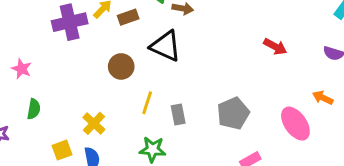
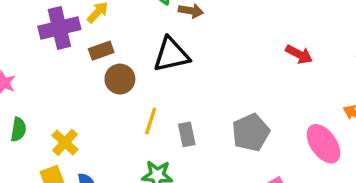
brown rectangle: (128, 17) -> (101, 51), moved
black triangle: (166, 46) -> (171, 55), turned -36
yellow cross: (94, 123) -> (65, 142), moved

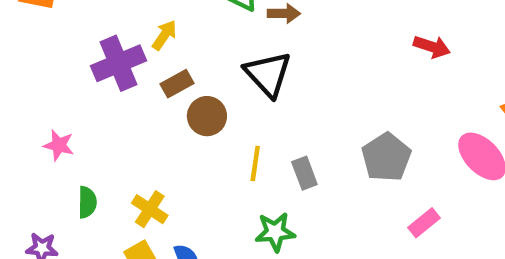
black triangle: (171, 55) -> (268, 74), turned -51

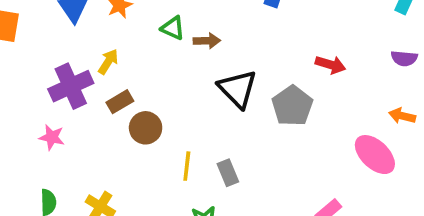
black triangle: (268, 74) -> (238, 89), moved
pink star: (59, 145) -> (52, 137), moved
gray pentagon: (386, 157) -> (292, 106), moved

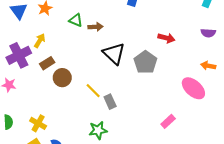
yellow line: (187, 166) -> (93, 91), moved, turned -49

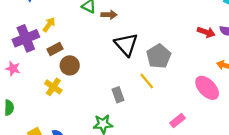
red arrow: (166, 38) -> (206, 32), moved
yellow line: (93, 91) -> (147, 81), moved
yellow cross: (38, 123) -> (53, 87), moved

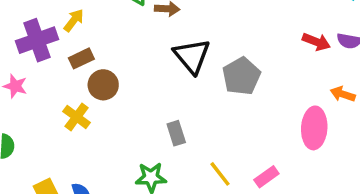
yellow line: (147, 81) -> (220, 174), moved
pink ellipse: (207, 88) -> (314, 128), turned 45

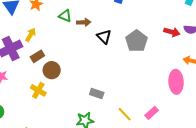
black triangle: (192, 56) -> (104, 37), moved, size x0.7
gray pentagon: (241, 76) -> (136, 41), moved
gray rectangle: (176, 133) -> (97, 93), turned -48

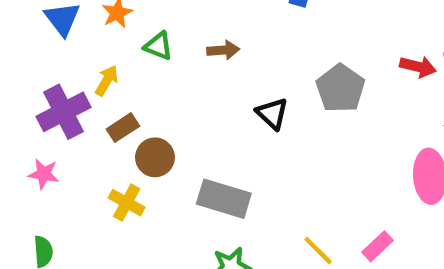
green triangle: (65, 16) -> (158, 46), moved
black triangle: (104, 37) -> (272, 114), moved
gray rectangle: (97, 93) -> (224, 199), moved, size x1.6

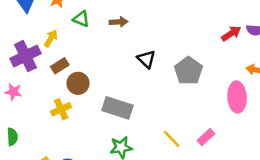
red arrow: (418, 67) -> (231, 33), turned -48
gray pentagon: (340, 88) -> (188, 71), moved
yellow cross: (127, 203) -> (61, 109), turned 36

